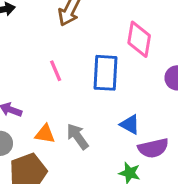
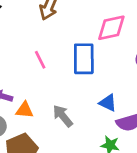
pink diamond: (139, 39) -> (111, 28), turned 72
orange triangle: (45, 134) -> (25, 110), moved

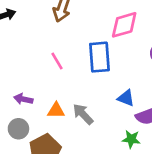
orange triangle: (25, 110) -> (56, 110), moved

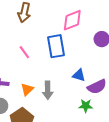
orange triangle: (56, 110) -> (27, 89), turned -40
gray arrow: (83, 114) -> (48, 90), turned -132

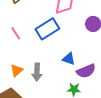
blue rectangle: (56, 46) -> (47, 29), turned 65

